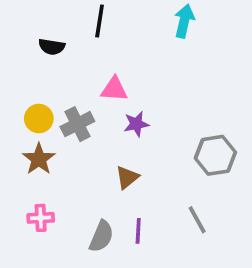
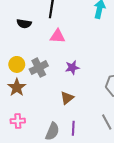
pink triangle: (114, 89) -> (58, 36), moved

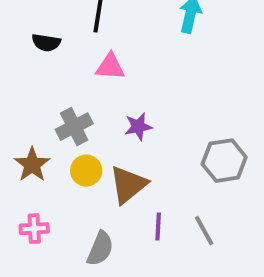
yellow circle: (17, 64) -> (86, 171), moved
brown triangle: (67, 98) -> (128, 185), size x1.5
purple line: (73, 128) -> (158, 227), moved

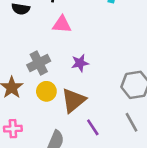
purple line: (158, 227) -> (93, 127), turned -36
gray line: (204, 231) -> (131, 122), moved

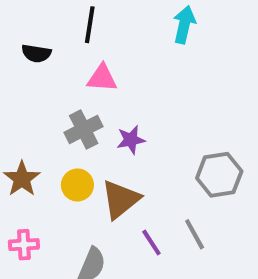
gray cross: (39, 63) -> (84, 129), moved
gray line: (131, 122) -> (195, 234), moved

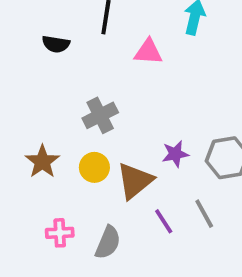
pink triangle: (102, 78) -> (148, 52), moved
purple star: (131, 140) -> (175, 154), moved
pink cross: (24, 245) -> (60, 233), moved

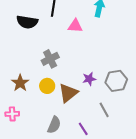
black semicircle: (56, 44) -> (27, 22), size x1.5
purple line: (164, 221) -> (83, 129), moved
pink cross: (60, 233) -> (12, 114), moved

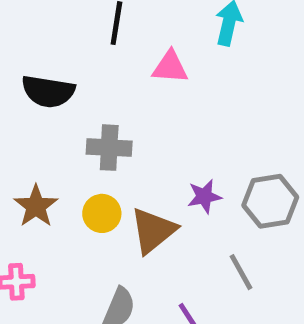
black semicircle: (27, 22) -> (48, 91), moved
gray cross: (50, 59) -> (109, 148), turned 30

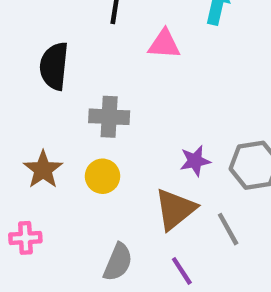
black semicircle: (48, 91) -> (54, 66), turned 87
brown triangle: (153, 231) -> (175, 209), moved

